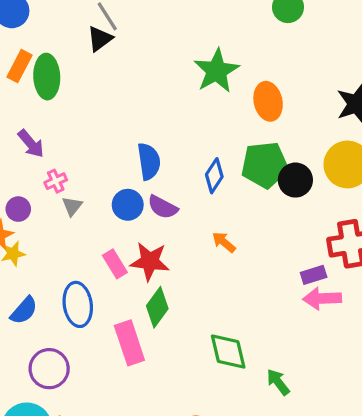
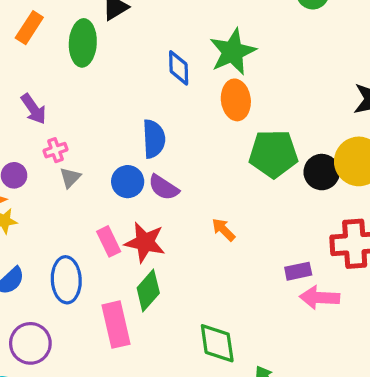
green ellipse: (47, 77) -> (83, 43), moved
orange ellipse: (268, 101) -> (236, 100), moved
blue diamond: (214, 176) -> (179, 68), moved, turned -40
black circle: (295, 180) -> (322, 172), moved
purple rectangle: (314, 275) -> (298, 271), moved

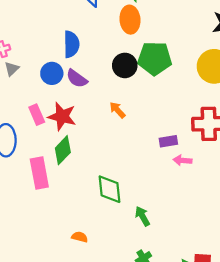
black circle: (322, 172) -> (125, 65), moved
pink arrow: (320, 298) -> (182, 160), size x0.7

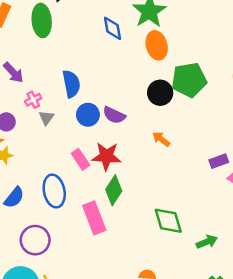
blue semicircle: (71, 44) -> (71, 84), moved
green arrow: (142, 216) -> (207, 242), turned 108

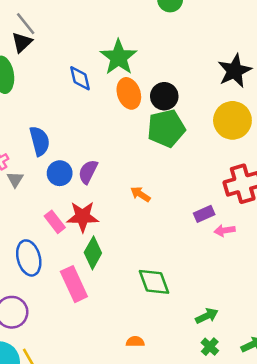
black circle: (160, 93) -> (164, 96), moved
purple semicircle: (114, 115) -> (88, 172), turned 95
green arrow: (207, 242) -> (207, 316), moved

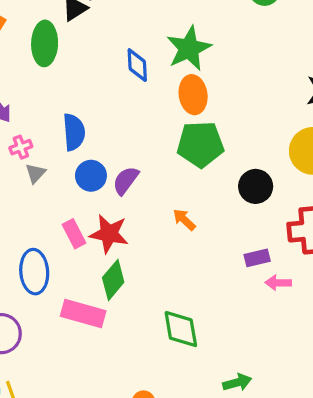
black circle: (164, 96) -> (256, 186), moved
green pentagon: (166, 128) -> (200, 144), moved
pink rectangle: (74, 284) -> (83, 314), turned -60

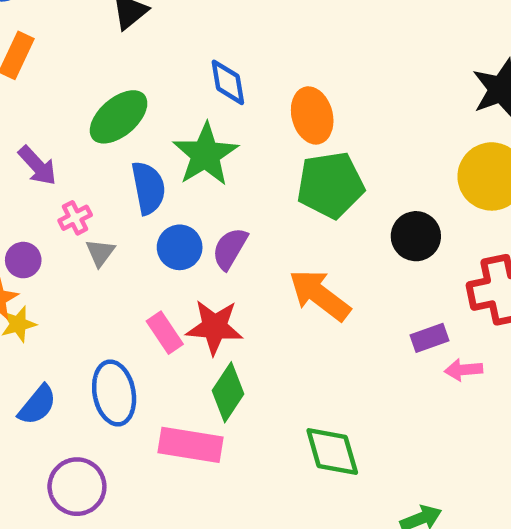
green ellipse: (45, 43) -> (119, 117), moved, turned 54
green star: (189, 48) -> (205, 154), moved
orange arrow: (184, 220) -> (320, 295), size x1.8

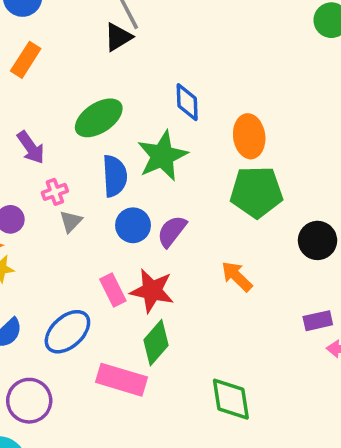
orange arrow: (320, 295) -> (237, 276), size x0.7
blue ellipse: (114, 393) -> (67, 332), turned 51

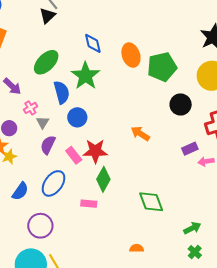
green pentagon: (256, 192) -> (162, 67), moved
purple semicircle: (172, 231) -> (48, 145), moved
pink rectangle: (122, 380) -> (89, 204), size x0.6

